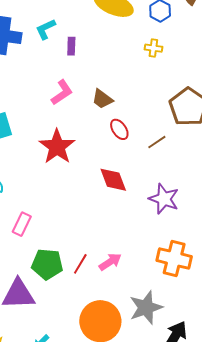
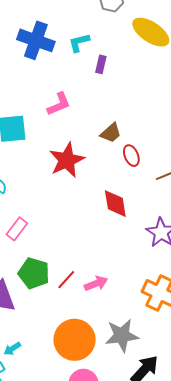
pink L-shape: (62, 92) -> (59, 104), moved
brown trapezoid: (102, 99) -> (111, 133), moved, turned -90

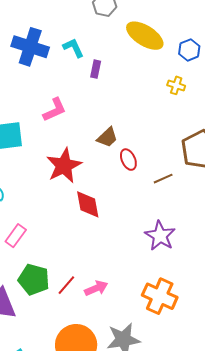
cyan L-shape: (79, 43) -> (73, 48), turned 80
red diamond: (115, 204) -> (88, 204), moved

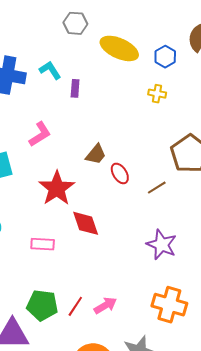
pink rectangle: (16, 236) -> (43, 244), moved, turned 65

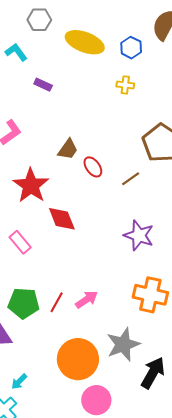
cyan L-shape: (50, 70) -> (16, 52), moved
purple rectangle: (75, 88) -> (43, 85), turned -66
pink rectangle: (43, 244) -> (20, 242), turned 50

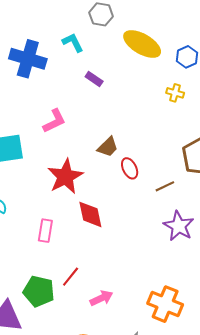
purple star: (139, 235) -> (179, 226), moved
pink rectangle: (20, 242) -> (45, 231), turned 40
red line: (57, 302) -> (71, 277), moved

